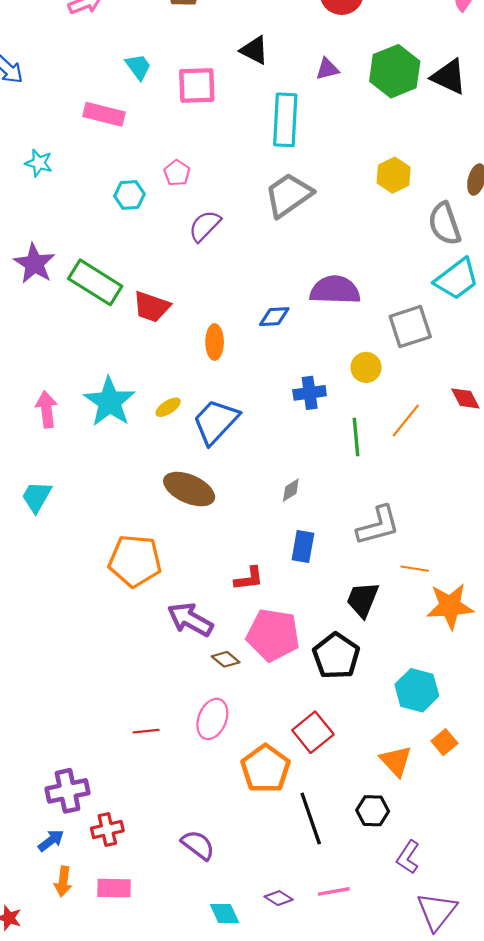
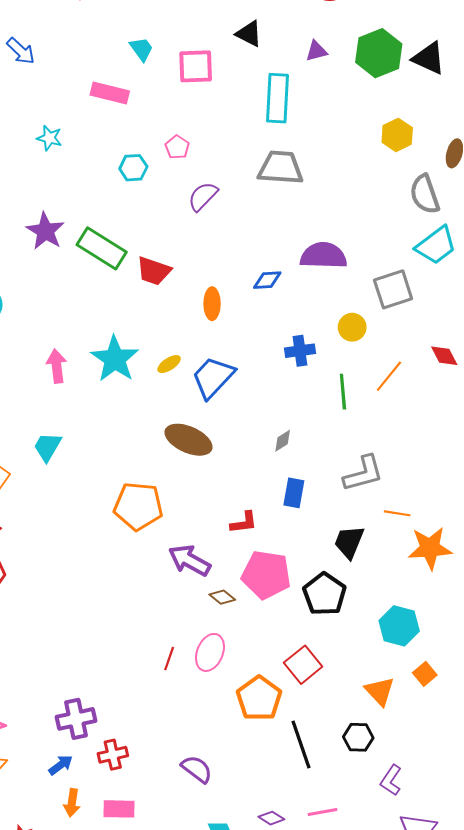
yellow hexagon: (394, 175) -> (397, 135), moved
gray trapezoid: (289, 195) -> (281, 168), turned 39
red line: (146, 731) -> (169, 659), moved, turned -65

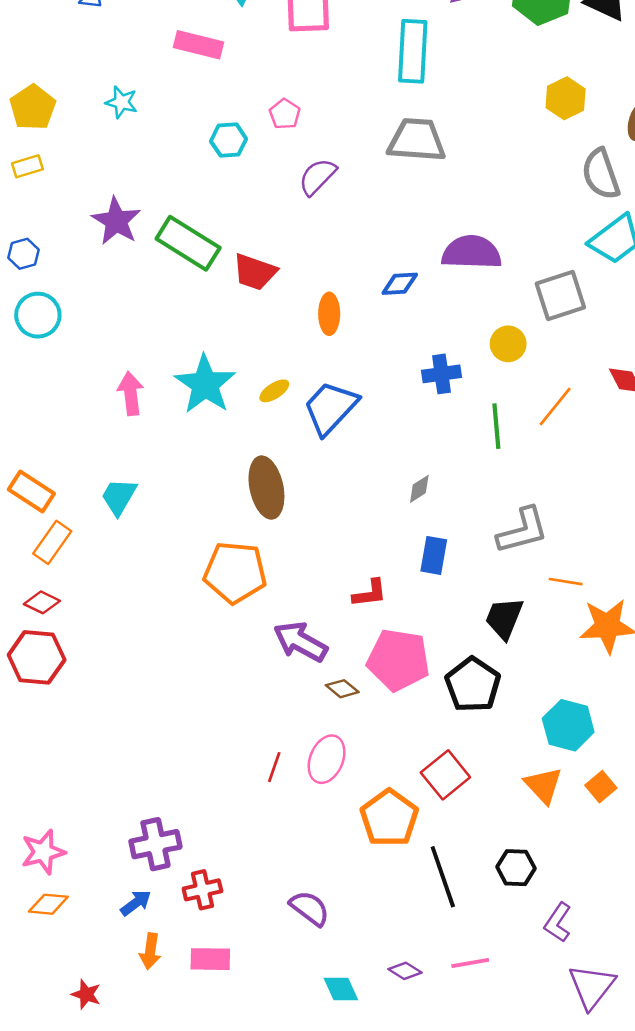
brown ellipse: (189, 440) -> (266, 488), moved, turned 54
orange triangle: (380, 691) -> (543, 785), moved

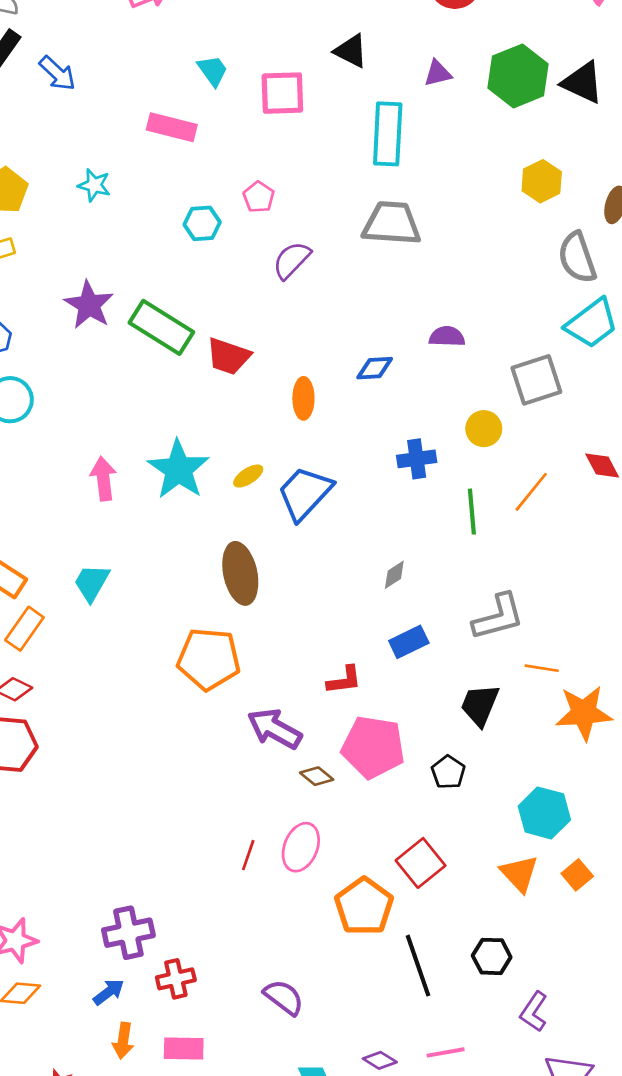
purple semicircle: (472, 252) -> (447, 337), size x0.6
blue rectangle: (434, 555) -> (409, 642), turned 54
black pentagon: (473, 685) -> (448, 772), size x0.6

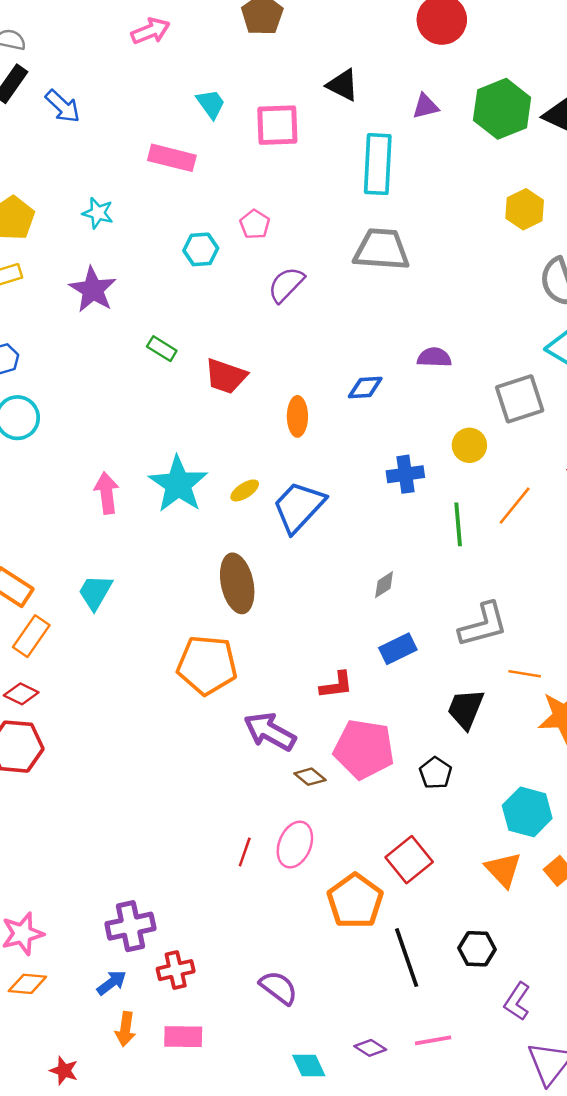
purple star: (89, 305) -> (93, 290), moved
green rectangle: (161, 327) -> (162, 349), size x0.5

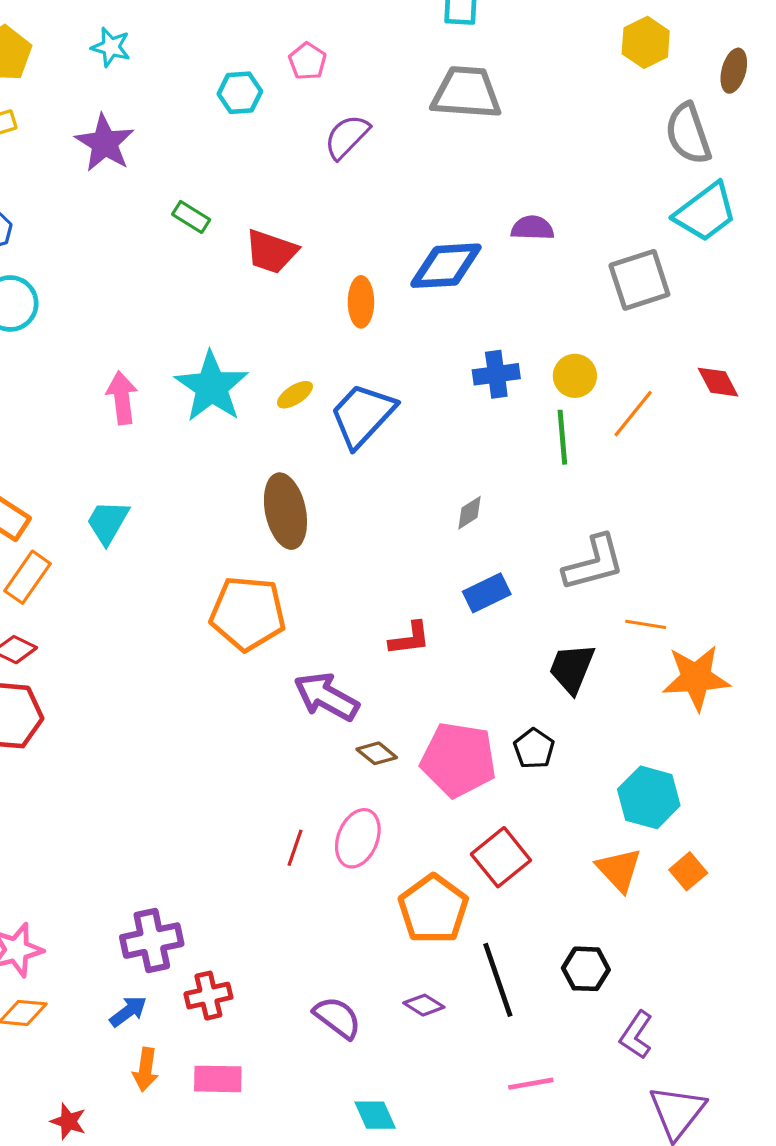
blue diamond: (365, 388) -> (446, 266), size x1.6
yellow circle: (469, 445) -> (575, 376), moved
pink pentagon: (364, 749) -> (459, 760), moved
purple diamond: (370, 1048) -> (424, 1005), moved

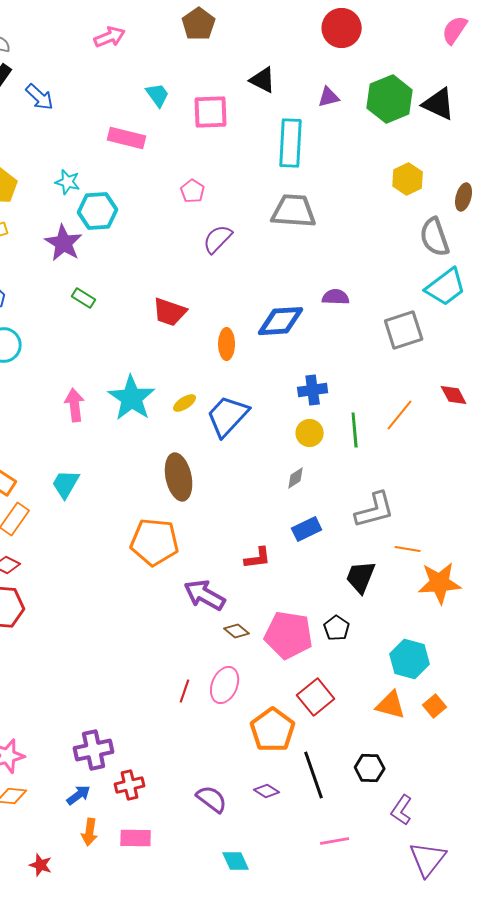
cyan hexagon: (240, 93) -> (98, 211), moved, size x1.4
green rectangle: (191, 217) -> (84, 298), moved
yellow circle: (575, 376) -> (310, 433), moved
orange triangle: (619, 870) -> (391, 705), turned -32

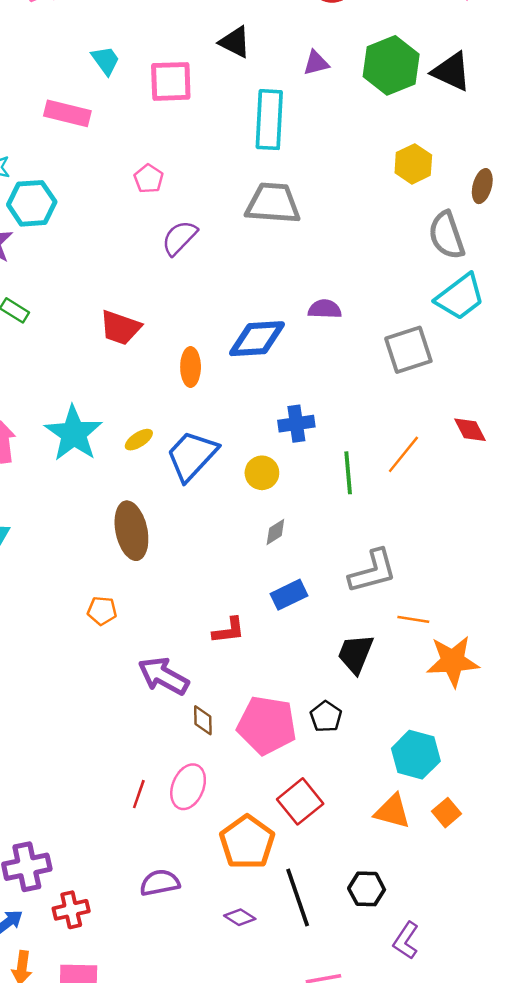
yellow circle: (310, 433) -> (262, 473), moved
orange pentagon: (155, 542) -> (102, 611), size x0.5
brown diamond: (237, 631) -> (203, 720), turned 50
purple semicircle: (212, 799) -> (160, 883), moved, turned -48

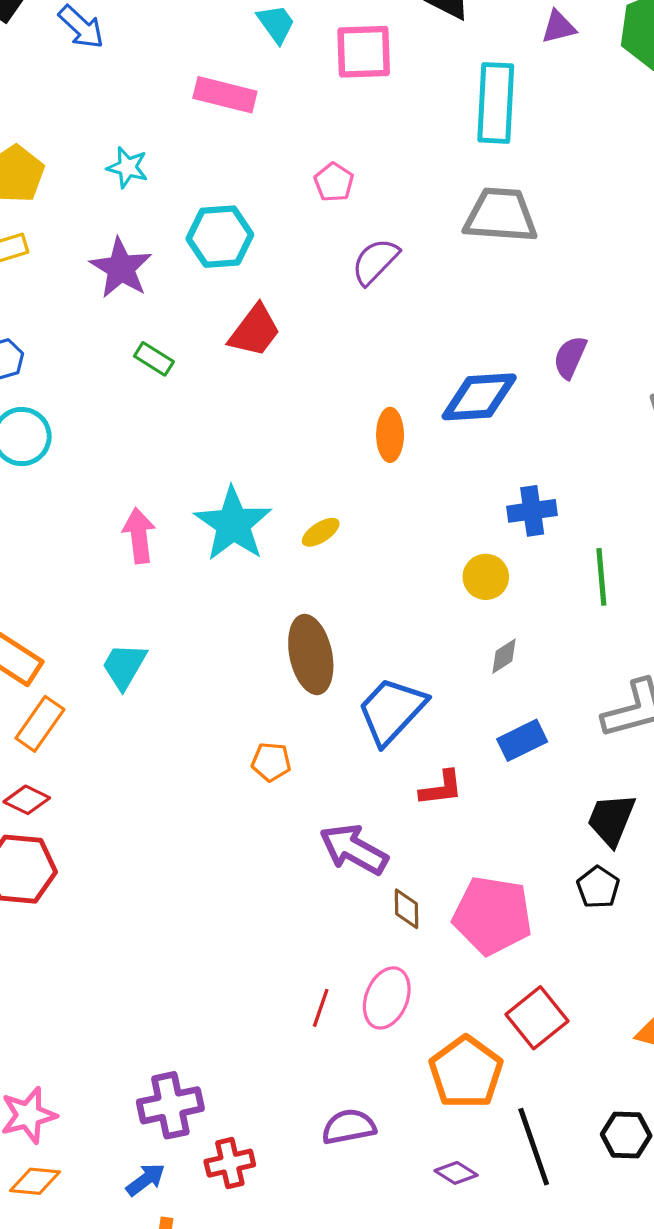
cyan hexagon: (32, 203) -> (220, 237), moved
purple semicircle: (325, 309) -> (570, 357), turned -68
red trapezoid: (120, 328) -> (255, 331), moved, turned -72
blue trapezoid: (192, 456) -> (392, 711), moved
black pentagon: (326, 717) -> (598, 887), moved

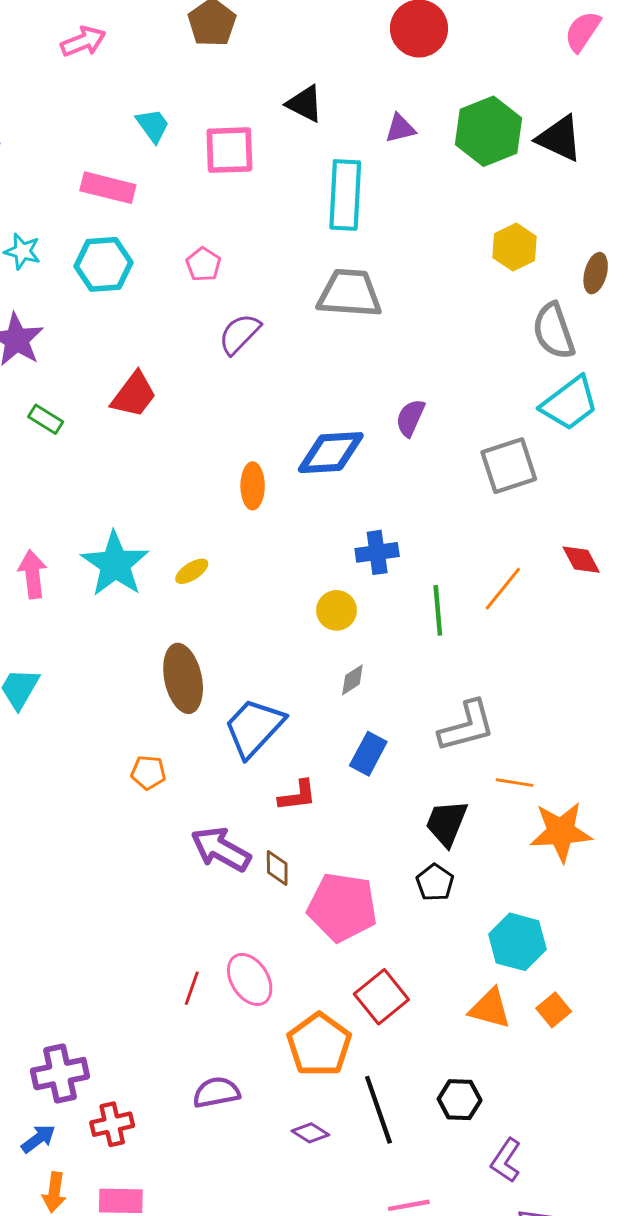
cyan hexagon: (220, 237) -> (103, 264), moved
blue rectangle: (522, 740) -> (368, 754), turned -36
brown diamond: (407, 909) -> (277, 868), moved
pink ellipse: (387, 998) -> (250, 979), turned -54

